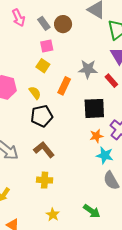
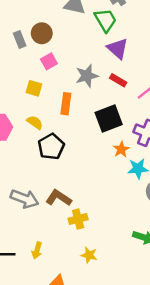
gray rectangle: (44, 23) -> (20, 39), turned 32
pink square: (47, 46) -> (49, 61), moved
brown L-shape: (44, 150) -> (59, 198), moved
yellow star: (53, 215) -> (89, 255), moved

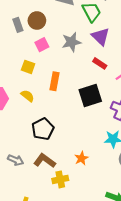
gray star: (87, 76) -> (71, 42), moved
black pentagon: (51, 147) -> (43, 129), moved
orange star: (121, 149) -> (81, 158), moved
gray arrow: (25, 199) -> (16, 160), size x0.7

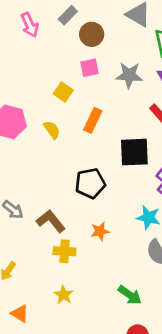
gray rectangle: (18, 25) -> (68, 15), moved, turned 48
black pentagon: (43, 129) -> (90, 183), moved

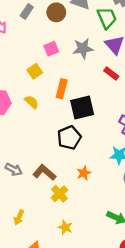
brown circle: (92, 34) -> (56, 12), moved
yellow square: (63, 92) -> (35, 71), turned 32
black square: (134, 152) -> (82, 108), moved
yellow cross: (64, 251) -> (59, 194), turned -35

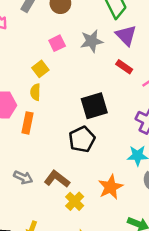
orange rectangle: (62, 89) -> (27, 123), moved
yellow semicircle: (32, 102) -> (35, 92), moved, turned -128
orange star: (84, 173) -> (111, 187), moved, size x1.5

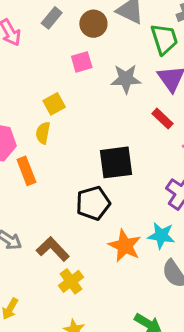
pink square: (57, 43) -> (82, 62), moved
orange rectangle: (27, 123) -> (26, 171), turned -42
orange star: (111, 187) -> (125, 246), moved, turned -30

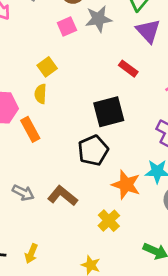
gray star: (126, 79) -> (99, 19), moved
red rectangle: (162, 119) -> (128, 69), moved
yellow cross: (71, 281) -> (109, 221), moved

